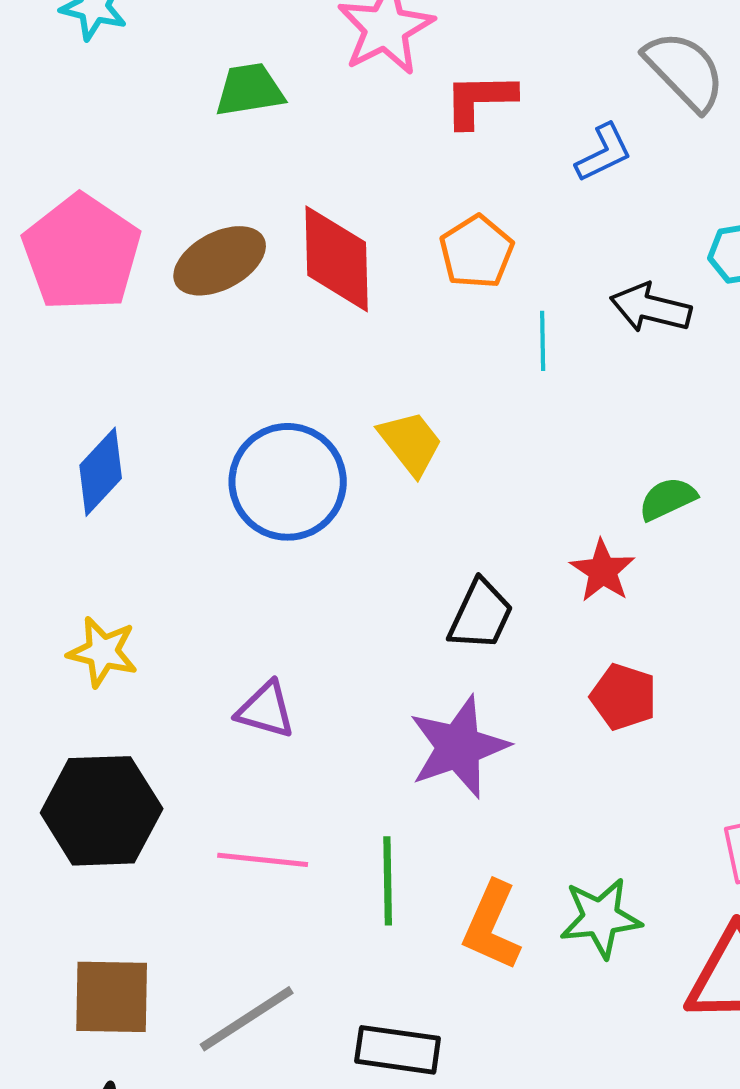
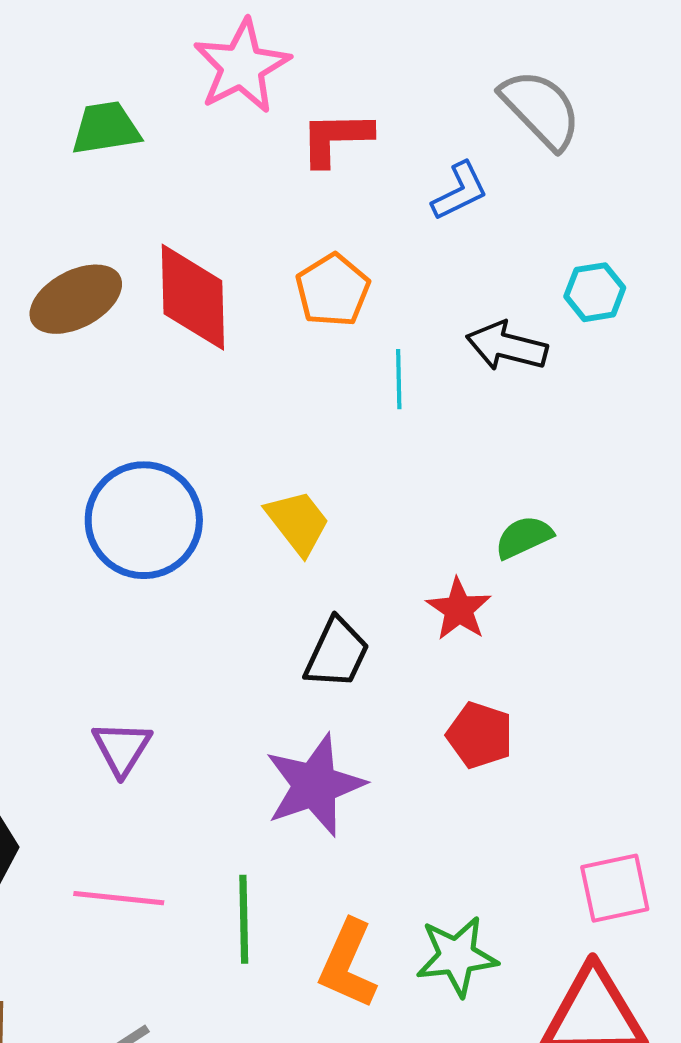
yellow trapezoid: (411, 443) -> (298, 522), moved
purple triangle: (266, 710) -> (122, 748), turned 46

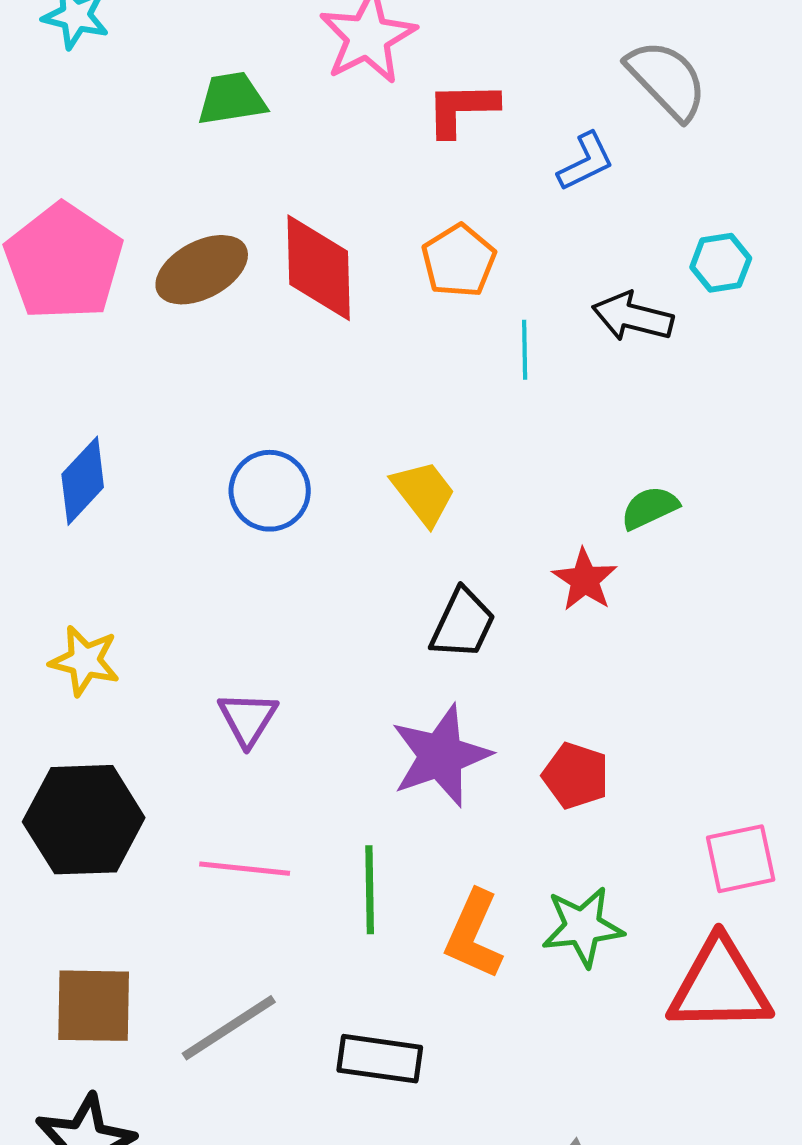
blue circle: (144, 520) -> (270, 491), size x0.7
red pentagon: (480, 735) -> (576, 776), moved

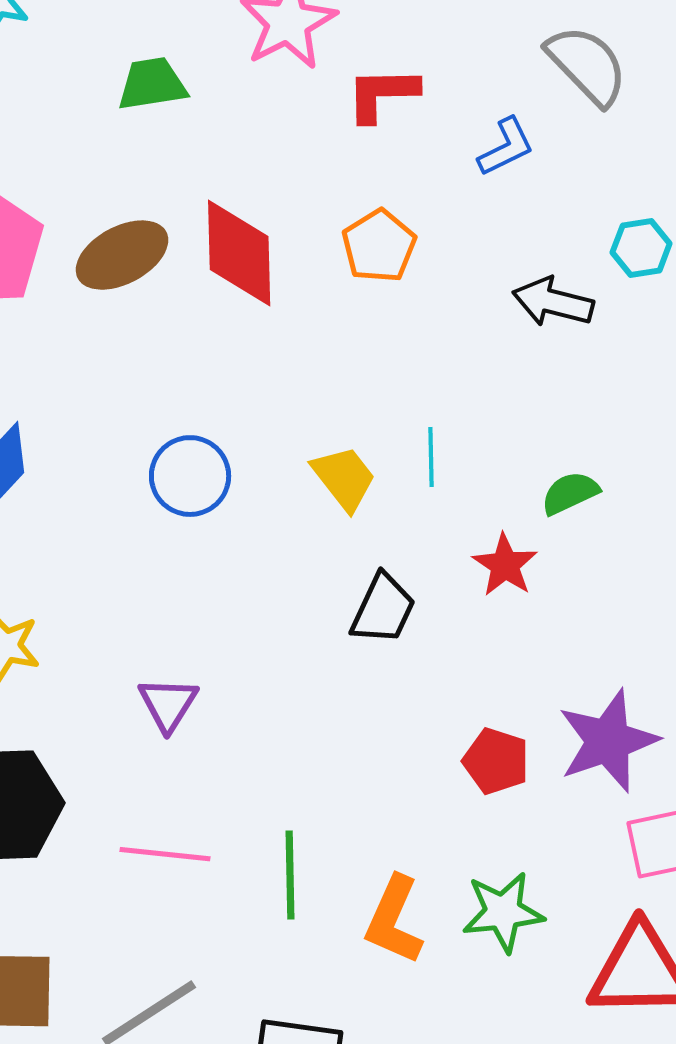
cyan line: (525, 350) -> (431, 457), moved
purple star: (441, 756) -> (608, 741), moved

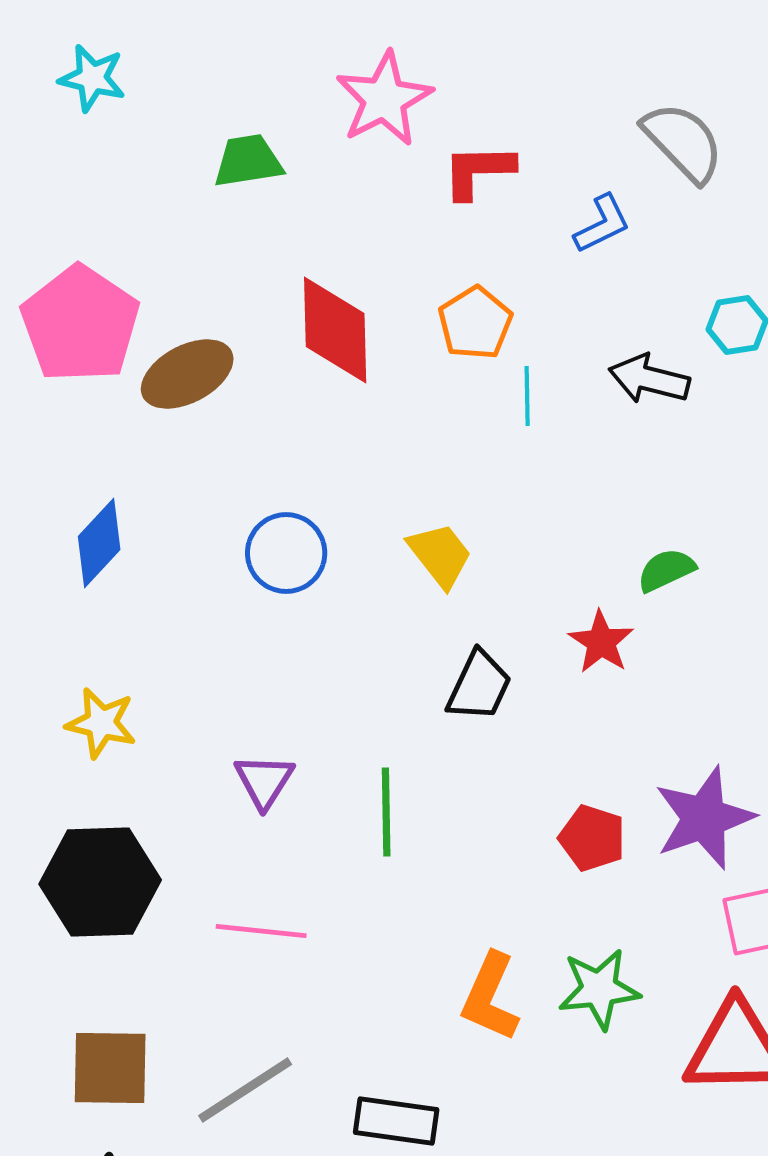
brown ellipse: (122, 255) -> (187, 374), moved
cyan line: (431, 457) -> (527, 396), moved
green line: (290, 875) -> (386, 812), moved

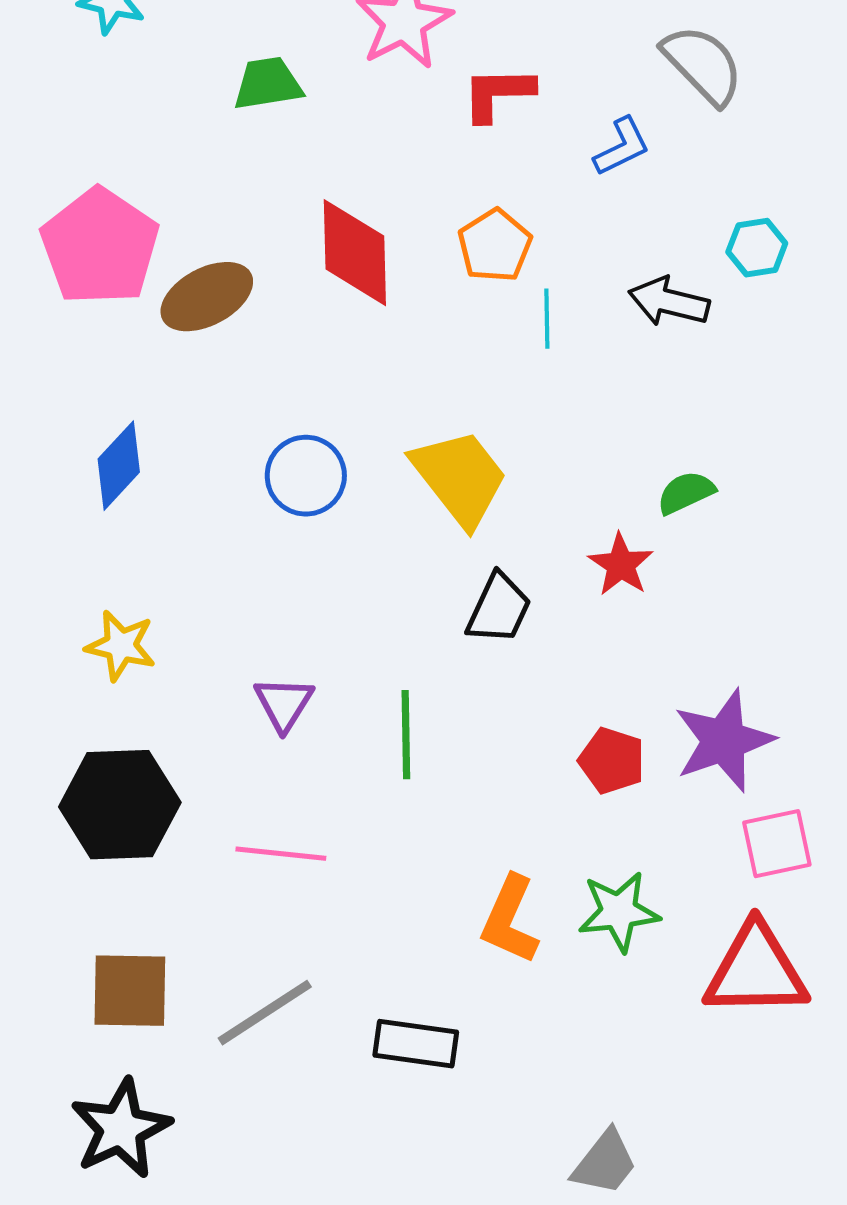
yellow trapezoid: (440, 555) -> (460, 478), size x1.5

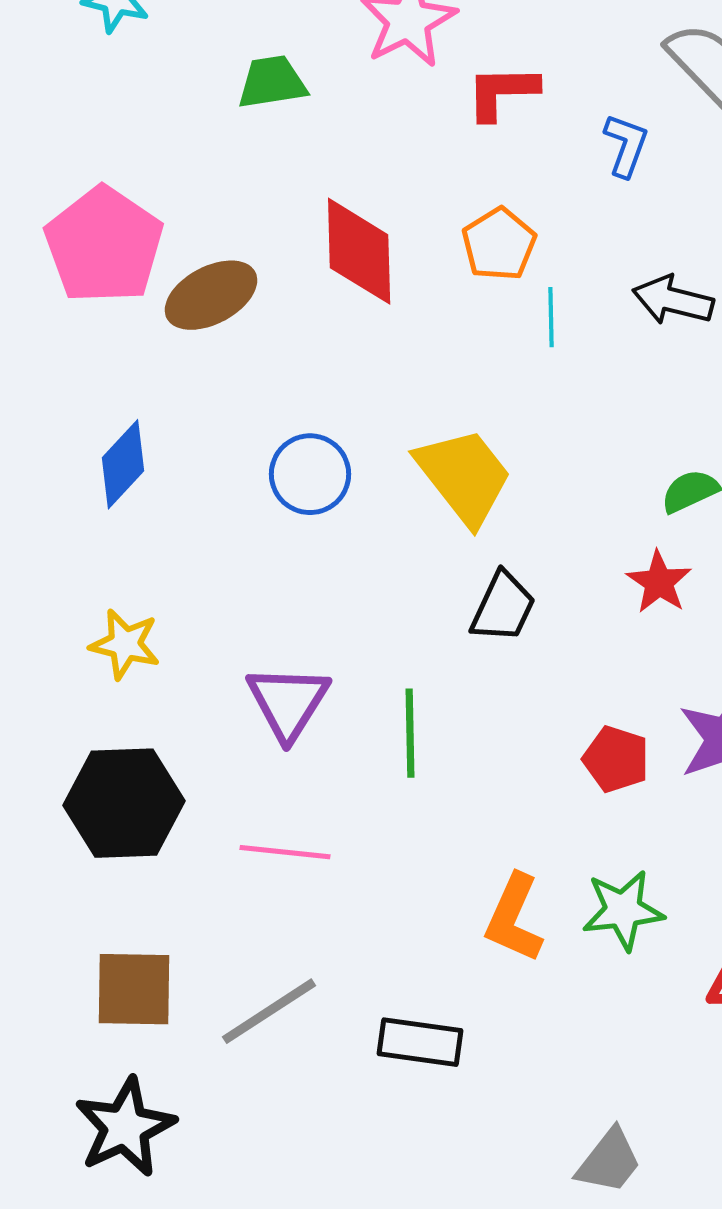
blue L-shape: (622, 147) -> (626, 145), turned -44
red star: (621, 565) -> (659, 582), moved
purple triangle: (284, 704) -> (288, 702), size x1.4

